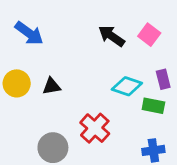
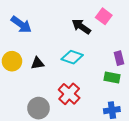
pink square: (149, 35) -> (104, 16), moved
cyan diamond: (127, 86) -> (72, 57), moved

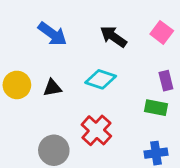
pink square: (104, 16) -> (162, 32), moved
blue arrow: (21, 24) -> (52, 34), moved

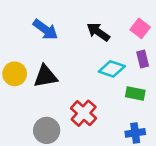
cyan diamond: (101, 79) -> (112, 69), moved
purple rectangle: (166, 81) -> (143, 59), moved
black triangle: (52, 88) -> (45, 76), size x1.5

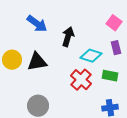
black arrow: (98, 32) -> (68, 37), moved, turned 72
red cross: (84, 113) -> (81, 80), moved

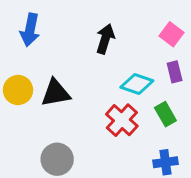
blue arrow: (37, 24) -> (30, 30), moved, turned 65
black arrow: (68, 37) -> (105, 39), moved
green rectangle: (110, 76) -> (165, 114), turned 49

